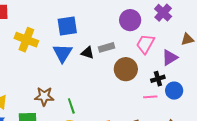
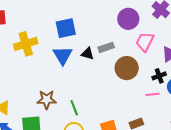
yellow cross: (26, 40) -> (26, 44), turned -35

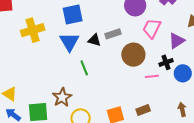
pink line: (152, 94) -> (152, 76), moved
brown star: (47, 100) -> (62, 97), moved, turned -30
green line: (74, 108) -> (84, 68), moved

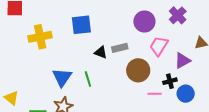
blue triangle: (69, 42) -> (62, 77), moved

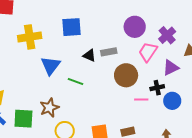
purple cross: (178, 15) -> (167, 35), moved
blue triangle: (62, 77) -> (51, 66), moved
green line: (88, 79) -> (75, 81), turned -56

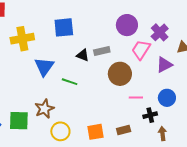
black cross: (157, 88) -> (150, 115), moved

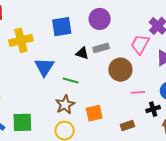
purple circle: (127, 25) -> (100, 19), moved
brown star: (44, 109) -> (65, 105), moved
orange square: (95, 132) -> (94, 113), moved

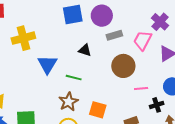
blue square: (62, 27) -> (73, 15), moved
gray rectangle: (101, 48) -> (114, 35), moved
orange square: (94, 113) -> (98, 110), turned 30

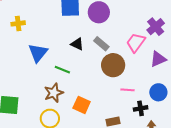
gray rectangle: (114, 35) -> (101, 44), moved, turned 49
yellow cross: (23, 38) -> (18, 23), size x0.6

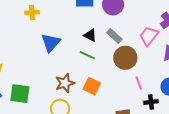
green line: (62, 70) -> (87, 55), moved
pink line: (127, 90) -> (139, 83), turned 64
orange square: (82, 105) -> (92, 86), moved

